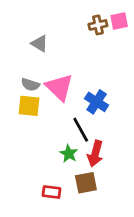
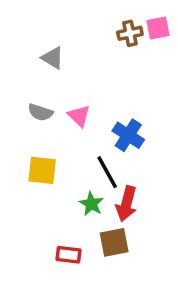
pink triangle: (59, 87) -> (79, 116), size x0.6
yellow square: (29, 106) -> (42, 170), moved

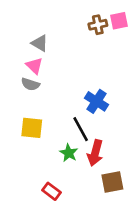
pink triangle: (79, 116) -> (34, 66), moved
brown square: (114, 242) -> (112, 182), moved
red rectangle: (68, 255) -> (52, 191), turned 30

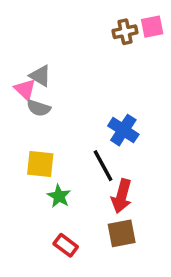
gray triangle: (40, 43) -> (40, 76), moved
pink triangle: (34, 66) -> (25, 89), moved
green star: (69, 153) -> (59, 196), moved
brown square: (112, 182) -> (122, 233), moved

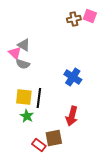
pink square: (152, 27) -> (90, 16), turned 32
black line: (103, 166) -> (39, 98), moved, turned 36
green star: (59, 196) -> (27, 116), moved
brown square: (122, 233) -> (54, 138), moved

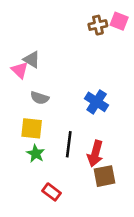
gray semicircle: (23, 64) -> (40, 98), moved
black line: (39, 98) -> (69, 144), moved
brown square: (54, 138) -> (105, 176), moved

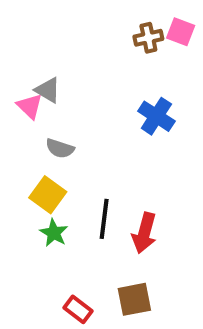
blue cross: (97, 102) -> (156, 116), moved
yellow square: (32, 128) -> (48, 195), turned 30
brown square: (105, 176) -> (134, 299), moved
red rectangle: (52, 192) -> (78, 309), moved

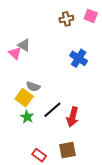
brown cross: (148, 38) -> (66, 19), moved
gray semicircle: (60, 148) -> (33, 87), moved
black line: (104, 219) -> (52, 110), turned 42

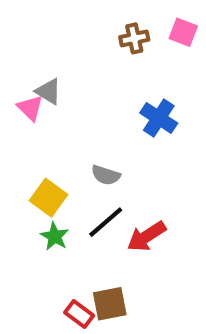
gray semicircle: (33, 87) -> (106, 175), moved
red arrow: (73, 117) -> (147, 236), turned 42
brown square: (67, 150) -> (110, 304), moved

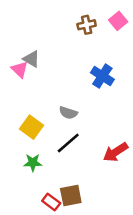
pink square: (183, 32) -> (118, 21), turned 30
green star: (55, 236) -> (33, 163), moved, turned -30
red arrow: (147, 236) -> (115, 152), moved

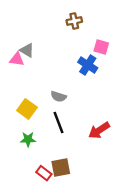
pink square: (118, 21) -> (101, 47), moved, turned -35
pink triangle: (20, 69) -> (17, 59), turned -35
black line: (68, 143) -> (58, 122), turned -70

